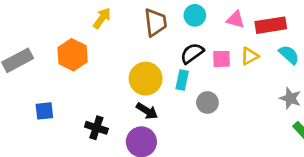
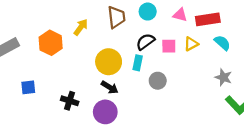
yellow arrow: (102, 18) -> (81, 27), moved

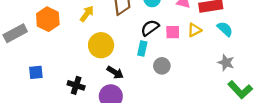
orange hexagon: (51, 43) -> (48, 19), moved
yellow circle: (109, 62) -> (101, 45), moved

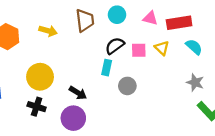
yellow arrow: (87, 14) -> (48, 31), turned 70
yellow triangle: (194, 30) -> (162, 48), turned -48
yellow circle: (101, 45) -> (40, 77), moved

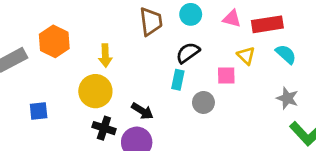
yellow arrow: (48, 31) -> (105, 56), moved, turned 72
pink square: (139, 50) -> (226, 75), moved
black cross: (37, 107) -> (104, 128), moved

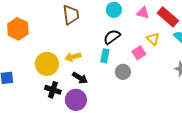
brown trapezoid: (151, 21) -> (71, 15), moved
red rectangle: (267, 24) -> (168, 17), turned 50
yellow arrow: (105, 56) -> (73, 57), moved, turned 77
pink square: (226, 75) -> (139, 53), turned -32

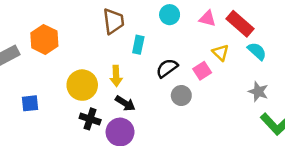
black semicircle: (112, 37) -> (167, 68), moved
cyan rectangle: (105, 56) -> (138, 45), moved
yellow arrow: (73, 57) -> (116, 76), turned -77

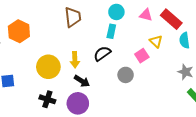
cyan rectangle: (138, 45) -> (111, 31), moved
cyan semicircle: (257, 51) -> (184, 40), turned -140
black semicircle: (167, 68) -> (102, 54), moved
black cross: (90, 119) -> (47, 99), moved

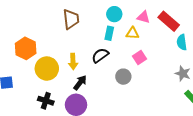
orange hexagon: (19, 31) -> (26, 48), moved
yellow triangle: (156, 41) -> (132, 33), moved, turned -40
black arrow: (82, 81) -> (80, 83), turned -84

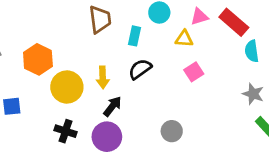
pink triangle: (143, 17) -> (199, 17), turned -32
cyan rectangle: (109, 33) -> (134, 36), moved
gray circle: (123, 77) -> (172, 131), moved

